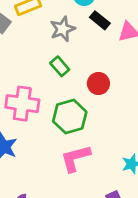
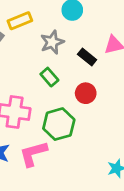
black rectangle: (100, 20) -> (87, 57), moved
pink L-shape: (75, 158) -> (33, 154), moved

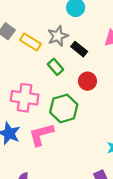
yellow rectangle: (20, 21) -> (30, 42), moved, turned 54
black rectangle: (87, 57) -> (79, 49), moved

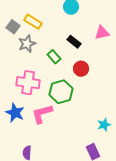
gray star: (58, 36) -> (27, 44), moved
yellow rectangle: (30, 42) -> (33, 22), moved

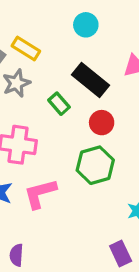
black rectangle: (74, 42) -> (91, 80), size x1.6
green hexagon: (61, 92) -> (95, 165), moved

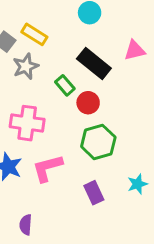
red circle: (102, 123) -> (88, 103), moved
purple rectangle: (121, 253) -> (94, 193), moved

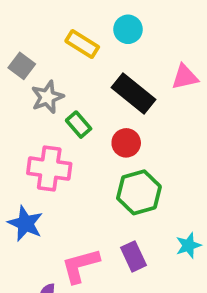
yellow rectangle: (34, 34) -> (82, 44), moved
green rectangle: (65, 85) -> (79, 125), moved
pink L-shape: (47, 168) -> (80, 266), moved

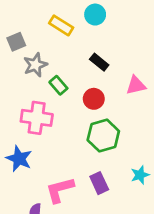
gray square: (22, 66) -> (16, 42), turned 30
pink triangle: (185, 77) -> (136, 85), moved
black rectangle: (133, 93) -> (99, 62), size x0.6

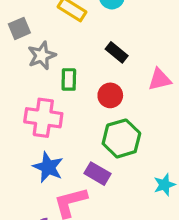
green rectangle: (58, 85) -> (69, 79), turned 42
blue star: (19, 159) -> (48, 167), moved
purple rectangle: (99, 183) -> (98, 174), moved, turned -35

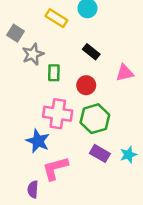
gray square: (19, 28) -> (16, 33), turned -35
pink cross: (43, 118) -> (58, 114), moved
purple rectangle: (98, 174) -> (100, 153), moved

